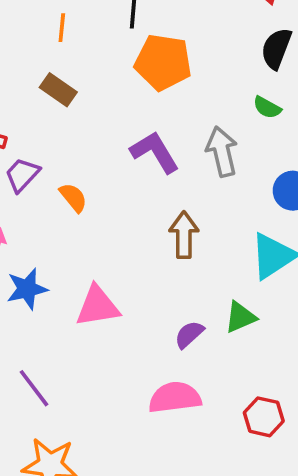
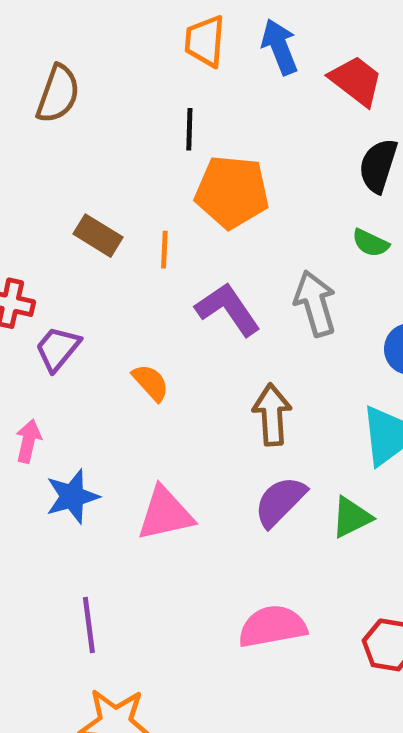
orange line: (62, 28) -> (164, 250), moved
orange semicircle: (73, 197) -> (151, 383), moved
purple semicircle: (189, 334) -> (280, 502), moved, size x1.4
purple line: (34, 388) -> (89, 625), turned 33

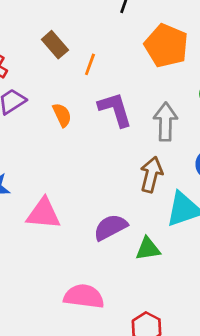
orange pentagon: (232, 192) -> (166, 46), moved
orange semicircle: (151, 383) -> (62, 115), moved
brown arrow: (272, 415) -> (151, 174), moved

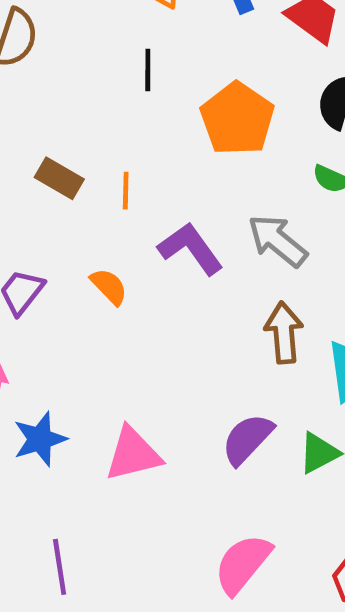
orange pentagon: (166, 46) -> (237, 119), turned 30
gray arrow: (165, 122) -> (277, 241), turned -33
pink semicircle: (84, 296) -> (243, 564), turned -39

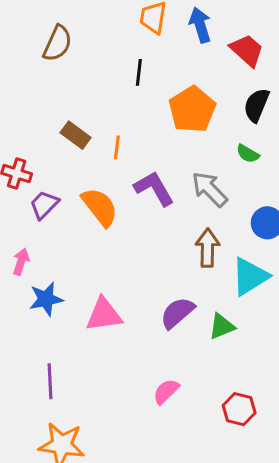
orange semicircle: (109, 287) -> (100, 207), size x1.6
pink semicircle: (243, 564) -> (166, 391), size x0.7

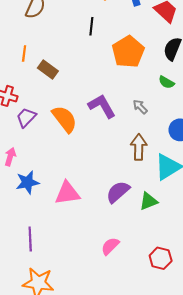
orange line: (117, 147) -> (24, 54), moved
gray arrow: (210, 189) -> (140, 107), size x0.6

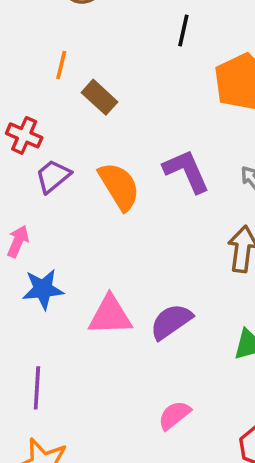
purple semicircle: (118, 192) -> (171, 322), moved

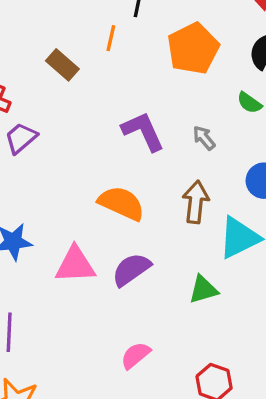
orange line: (61, 65) -> (111, 38), moved
orange semicircle: (119, 186) -> (121, 203), moved, turned -33

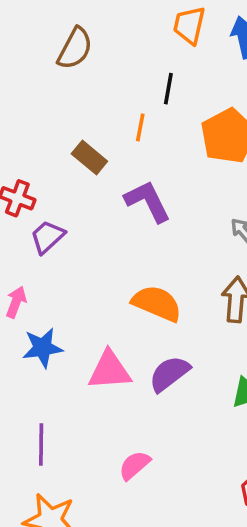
purple L-shape: (143, 131) -> (148, 201), moved
pink semicircle: (136, 355) -> (134, 465), moved

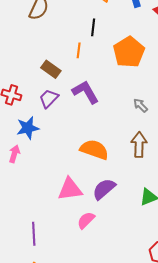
purple trapezoid: (47, 237) -> (49, 98), moved
blue star: (43, 348) -> (28, 128), moved
pink semicircle: (134, 465) -> (86, 220), moved

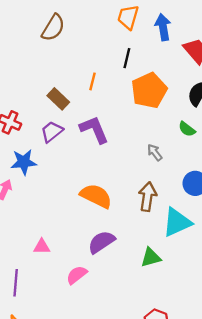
black line: (93, 27) -> (127, 58), moved
pink triangle: (70, 189) -> (42, 247), moved, size x0.6

